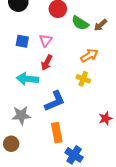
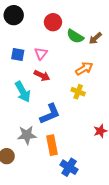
red arrow: (47, 63) -> (42, 76), turned -91
cyan arrow: (27, 79) -> (23, 92), turned -125
gray star: (21, 115) -> (27, 135), moved

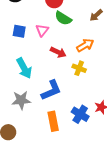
green semicircle: (75, 36) -> (63, 18), moved
red arrow: (42, 76) -> (58, 52), moved
gray star: (27, 135) -> (21, 100), moved
blue cross: (69, 167) -> (80, 114), moved

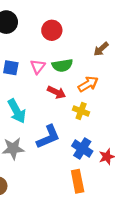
green semicircle: (63, 18) -> (62, 65), moved, turned -42
blue cross: (80, 114) -> (82, 148), moved
orange rectangle: (53, 121) -> (78, 181), moved

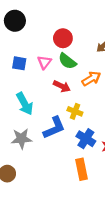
red circle: (52, 30) -> (63, 38), moved
green semicircle: (62, 65) -> (67, 61), turned 48
yellow cross: (81, 111) -> (75, 111), moved

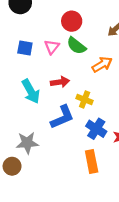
red arrow: (62, 86) -> (60, 82), moved, turned -35
gray star: (21, 139) -> (27, 143), moved

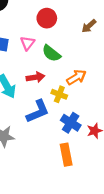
green semicircle: (76, 46) -> (51, 53), moved
orange arrow: (102, 64) -> (76, 77), moved

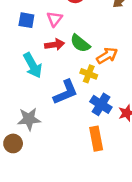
green semicircle: (51, 53) -> (80, 43), moved
red arrow: (35, 77) -> (55, 45), moved

